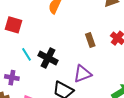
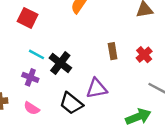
cyan line: (27, 54) -> (36, 54), turned -40
purple cross: (12, 78) -> (30, 77), moved

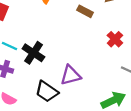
brown rectangle: (113, 51) -> (85, 11), moved, turned -49

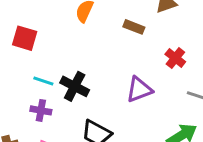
purple triangle: (71, 75) -> (139, 90), moved

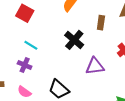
brown rectangle: (134, 27) -> (101, 23), turned 64
black cross: (75, 86) -> (74, 40), moved

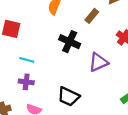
brown rectangle: (101, 23) -> (92, 16), turned 48

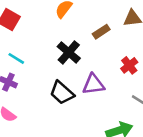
black trapezoid: (68, 97) -> (62, 93), moved

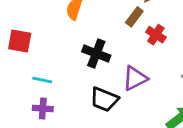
brown rectangle: (101, 32) -> (134, 17), moved
red cross: (129, 65) -> (156, 35), moved

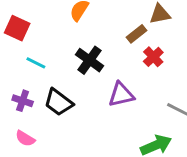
cyan line: (42, 80) -> (36, 63), moved
black trapezoid: (104, 99) -> (59, 102), moved

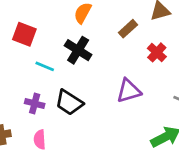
brown rectangle: (137, 34) -> (128, 29), moved
black cross: (90, 60) -> (78, 50), moved
pink semicircle: (25, 139) -> (40, 139), turned 60

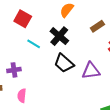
purple cross: (35, 103) -> (14, 70), moved, turned -32
black trapezoid: (69, 103) -> (64, 63), moved

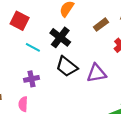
purple cross: (14, 70) -> (31, 79), moved

